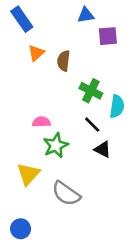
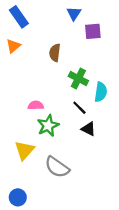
blue triangle: (86, 15) -> (74, 13), turned -48
orange triangle: (36, 53) -> (13, 46), moved

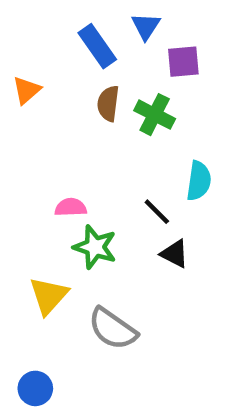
blue rectangle: (19, 17) -> (97, 46), moved
green cross: (78, 78) -> (155, 115), moved
green star: (48, 126) -> (95, 247), turned -30

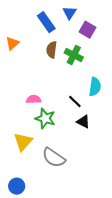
purple square: (183, 62) -> (88, 30), turned 35

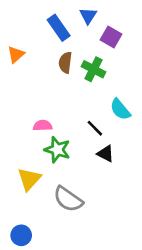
cyan semicircle: (95, 87) -> (120, 109), turned 132

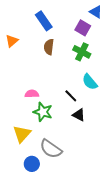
blue triangle: (88, 16) -> (96, 12), moved, turned -32
green cross: (94, 69) -> (82, 52), moved
blue circle: (21, 235) -> (32, 164), moved

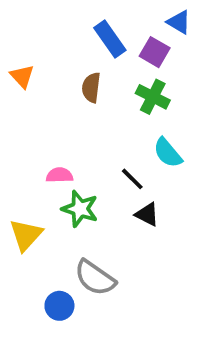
blue rectangle: (44, 21) -> (110, 39), moved
orange triangle: (12, 41) -> (22, 76), turned -32
yellow triangle: (22, 134) -> (26, 235), moved

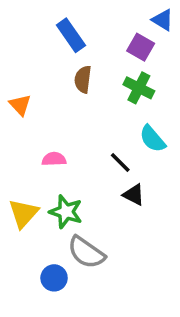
blue rectangle: (110, 39) -> (71, 35), moved
orange triangle: (22, 76) -> (20, 105), moved
green star: (80, 209) -> (66, 212), moved

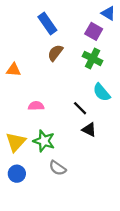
brown semicircle: (83, 79) -> (55, 53), turned 30
orange triangle: (20, 105) -> (13, 70), turned -42
gray semicircle: (86, 252) -> (58, 168), size x0.7
blue circle: (54, 278) -> (17, 174), moved

